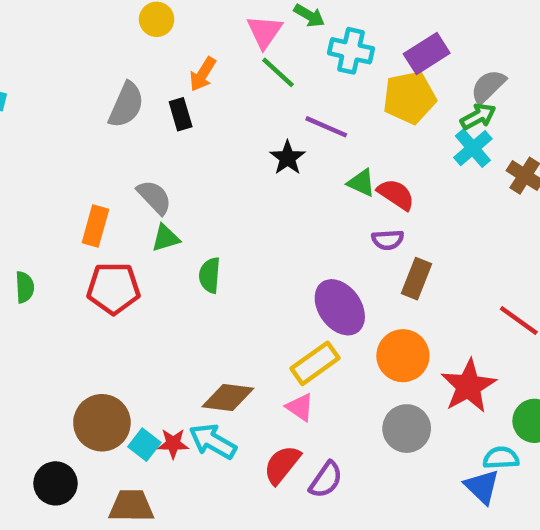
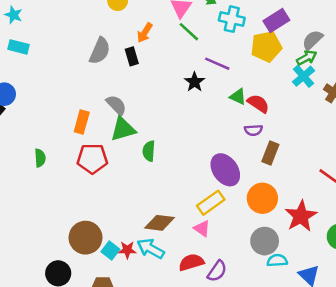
green triangle: (166, 238) -> (123, 129), size x1.5
cyan semicircle: (501, 458) -> (277, 260), moved
red semicircle: (282, 465) -> (191, 262), turned 35

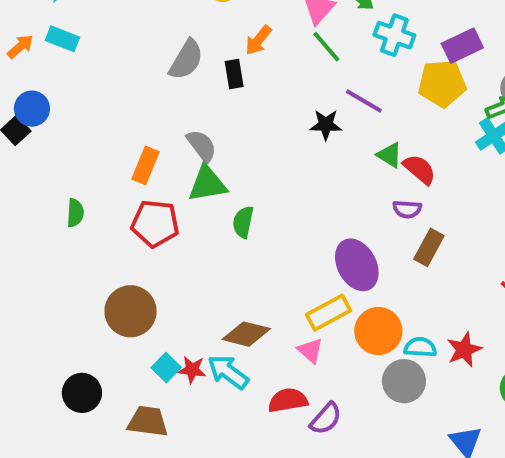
black star: (195, 82) -> (326, 125), turned 30
orange circle: (262, 198) -> (378, 331), moved
red star: (301, 216) -> (464, 350), size x0.7
brown circle: (86, 238) -> (130, 311), moved
cyan semicircle: (277, 260) -> (420, 347), moved

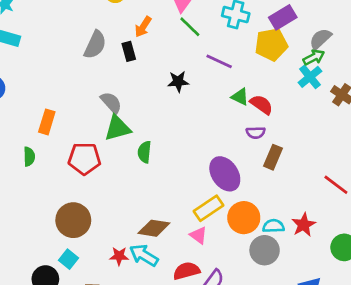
black star: (326, 125) -> (178, 82), moved
orange rectangle: (146, 165) -> (47, 122), moved
cyan square: (166, 368) -> (68, 259), moved

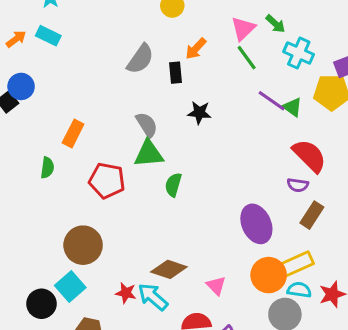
black star: (178, 82) -> (199, 113), moved
green triangle: (240, 97) -> (292, 107), moved
red semicircle: (261, 105) -> (309, 156), size x1.4
yellow rectangle: (209, 208) -> (297, 264), moved
cyan square: (68, 259) -> (70, 287), size x1.4

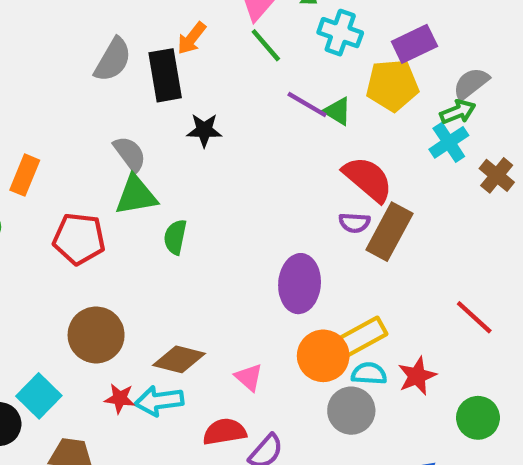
black rectangle: (176, 73) -> (165, 75), size x1.6
brown rectangle: (312, 215) -> (389, 232), moved, size x1.4
purple ellipse: (256, 224) -> (300, 284), turned 33
brown circle: (83, 245) -> (96, 335), moved
cyan arrow: (153, 297) -> (159, 401), turned -44

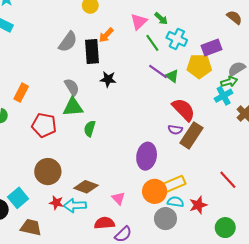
green line: (266, 45) -> (152, 43), moved

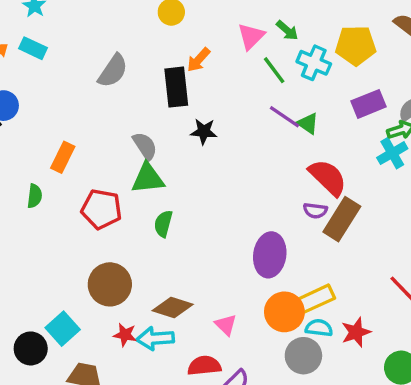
gray semicircle: (68, 42) -> (113, 71), moved
purple rectangle: (212, 48) -> (369, 104), moved
yellow pentagon: (199, 66) -> (356, 45), moved
green semicircle: (90, 129) -> (163, 224), moved

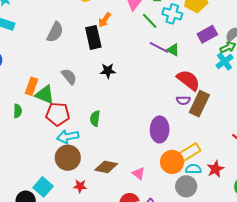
black star: (204, 131) -> (108, 71), moved
gray semicircle: (145, 146) -> (69, 77), moved
green triangle: (148, 178) -> (45, 95), moved, turned 35
cyan arrow: (155, 339) -> (68, 137), moved

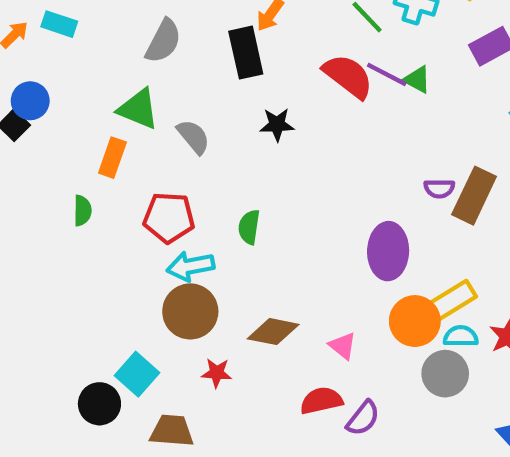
red semicircle: (188, 80) -> (348, 76), moved
green triangle: (45, 95) -> (138, 109), moved

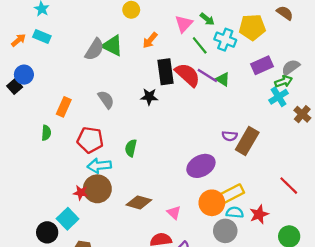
black rectangle: (246, 53) -> (166, 72), moved
green triangle: (138, 109) -> (112, 46), moved
purple ellipse: (388, 251) -> (201, 166), turned 56
red star: (217, 373) -> (81, 193), moved

